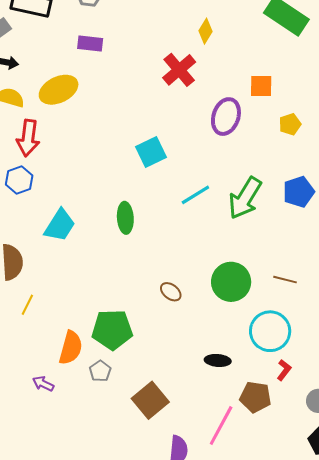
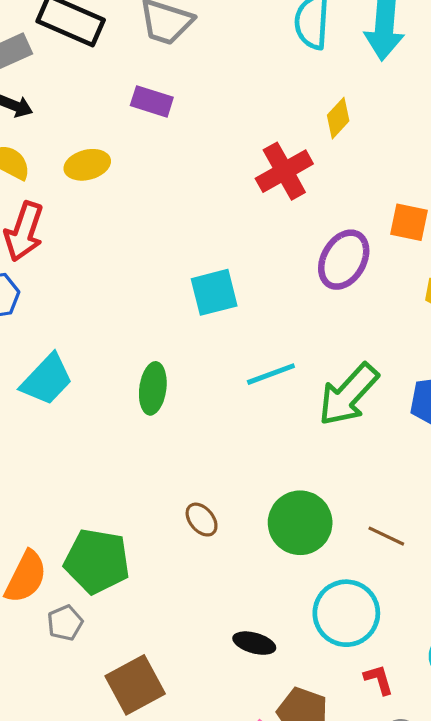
yellow ellipse: (59, 90) -> (87, 165), size x0.7
red L-shape: (284, 370) -> (379, 680), moved, turned -65

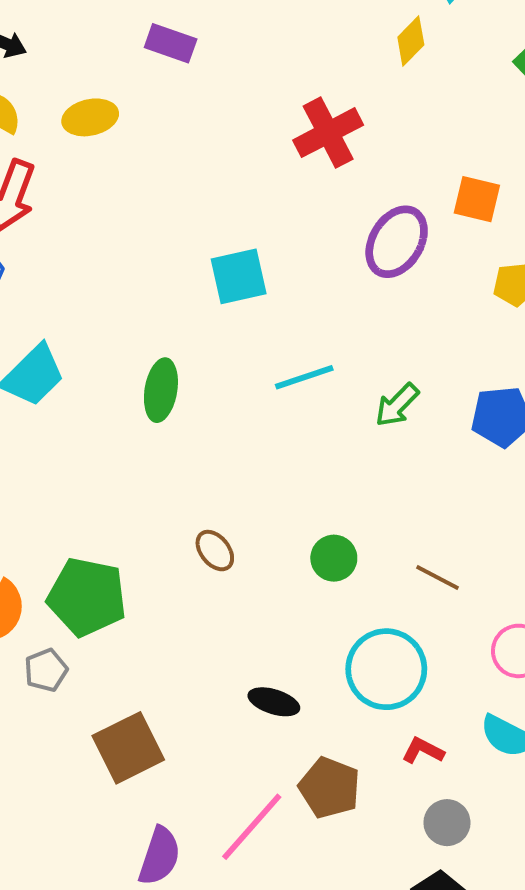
yellow diamond: (338, 118) -> (411, 41), moved
green arrow: (348, 395) -> (397, 405), size x0.6
green circle: (300, 523) -> (334, 558), size x0.6
red L-shape: (379, 680) -> (423, 751), turned -48

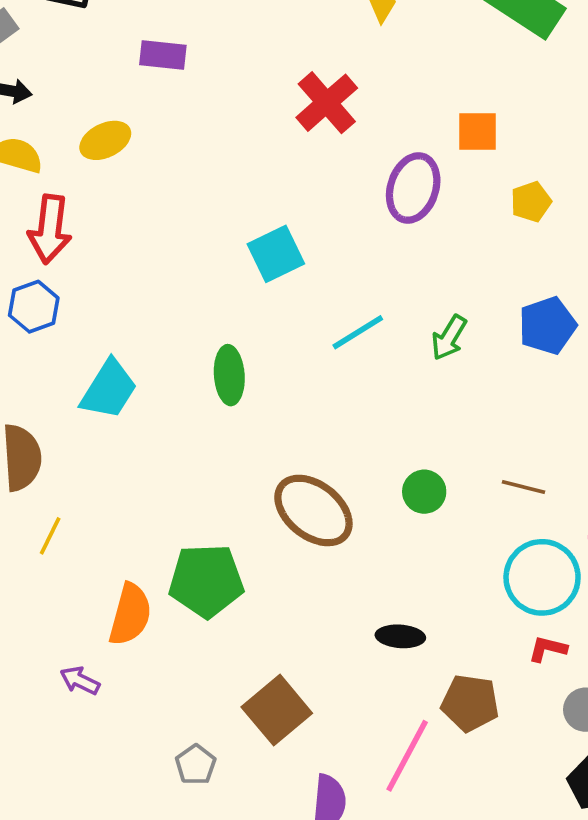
brown ellipse: (215, 551) -> (313, 510), size x2.0
cyan circle: (386, 669) -> (542, 577), moved
gray pentagon: (46, 670) -> (196, 765), moved

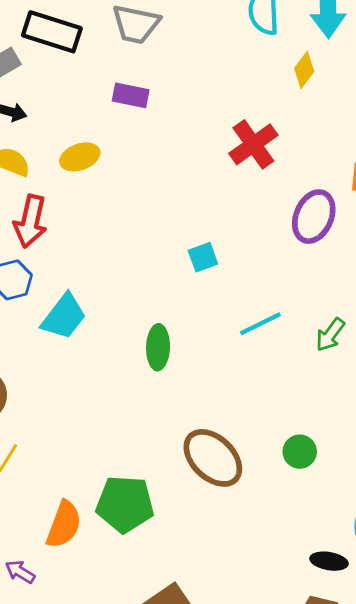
cyan square: (276, 254) -> (203, 257), size x0.7
cyan trapezoid: (109, 389) -> (64, 317), moved
black ellipse: (400, 636) -> (329, 561), moved

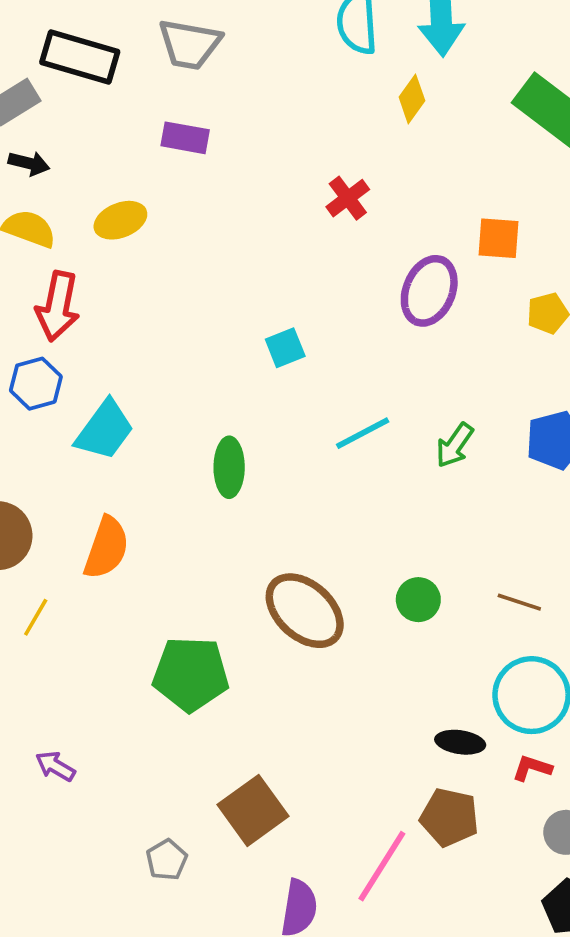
red cross: (253, 144) -> (348, 198), size x0.7
orange semicircle: (64, 524) -> (106, 548), moved

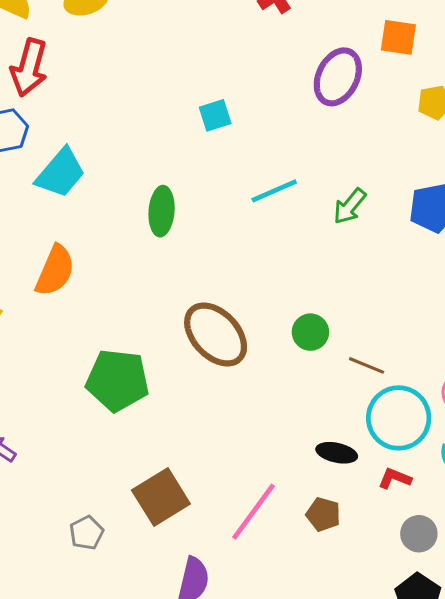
brown line: (519, 602) -> (367, 365), moved
brown pentagon: (449, 817) -> (323, 514), size x0.7
pink line: (382, 866) -> (254, 512), moved

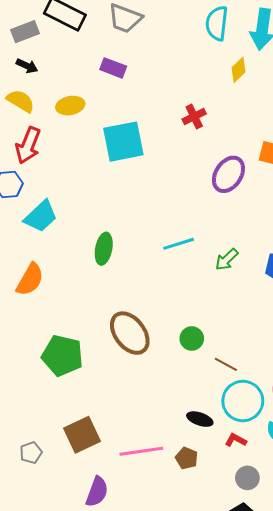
cyan square: (215, 115) -> (123, 142), moved, size x2.0
pink line: (254, 512) -> (141, 451), turned 39

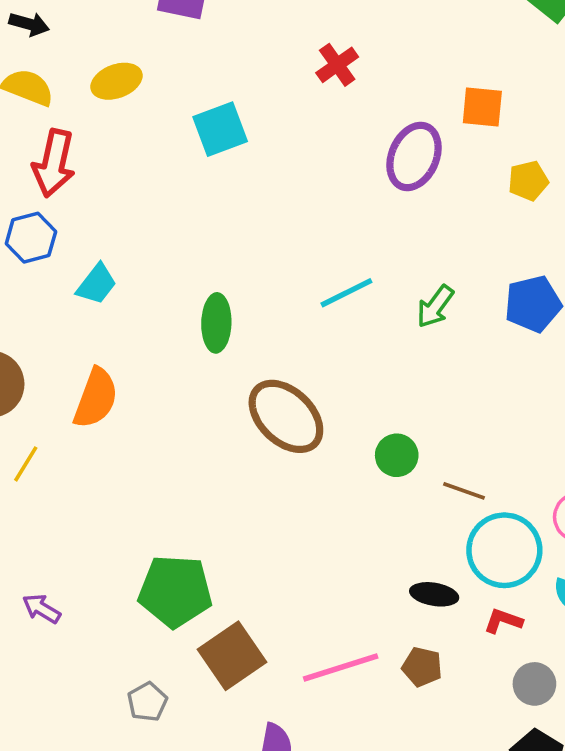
cyan square: (123, 142) -> (220, 129), size x0.7
cyan trapezoid: (41, 216) -> (97, 284), size x0.7
brown ellipse: (130, 333) -> (286, 416), moved
green pentagon: (62, 356) -> (175, 591), moved

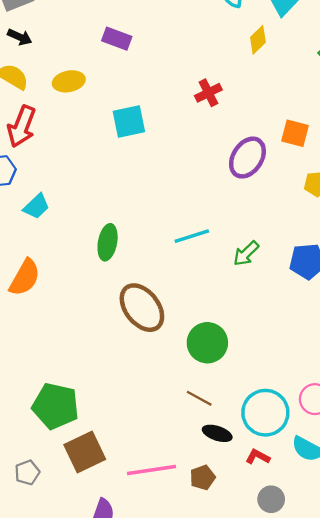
green circle: (397, 455) -> (207, 343), size x1.5
brown line: (464, 491) -> (199, 398), moved
brown pentagon: (422, 667) -> (203, 478), turned 30

